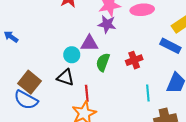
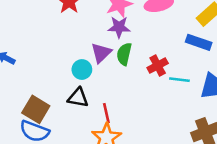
purple triangle: (89, 43) -> (101, 53), turned -36
green semicircle: (103, 62) -> (124, 54), moved
cyan line: (148, 93) -> (179, 80), moved, turned -70

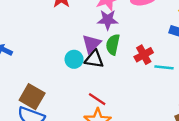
black triangle: (78, 98) -> (94, 59), moved
red line: (106, 113) -> (97, 99), turned -42

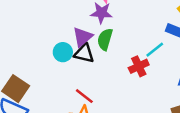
red cross: (144, 55) -> (139, 66), moved
cyan line: (164, 67) -> (155, 50), moved, turned -48

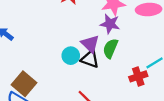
purple triangle: (83, 37) -> (90, 44), turned -42

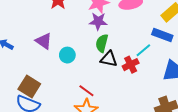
purple triangle: (90, 44) -> (44, 41), moved
black triangle: (90, 59) -> (109, 59), moved

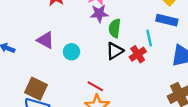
green semicircle: (102, 43) -> (115, 28), moved
cyan line: (143, 50) -> (149, 38), turned -56
black triangle: (109, 59) -> (115, 51), turned -36

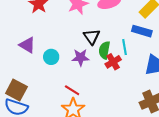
purple star: (99, 13) -> (81, 57), moved
green semicircle: (115, 28) -> (104, 50), moved
black triangle: (115, 51) -> (92, 37), moved, turned -36

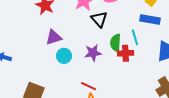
black triangle: (92, 37) -> (99, 19), moved
purple triangle: (27, 45) -> (54, 37), moved, turned -42
red cross: (113, 62) -> (125, 53), turned 35

